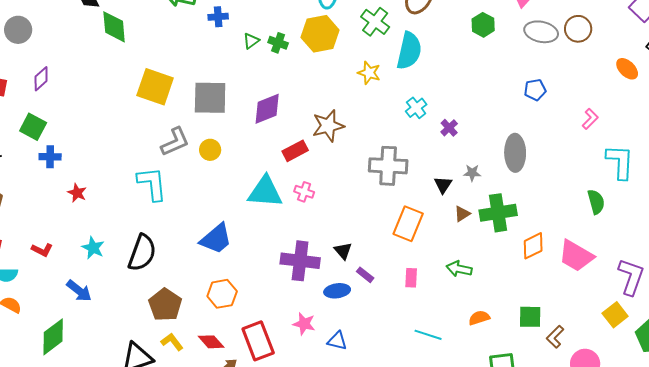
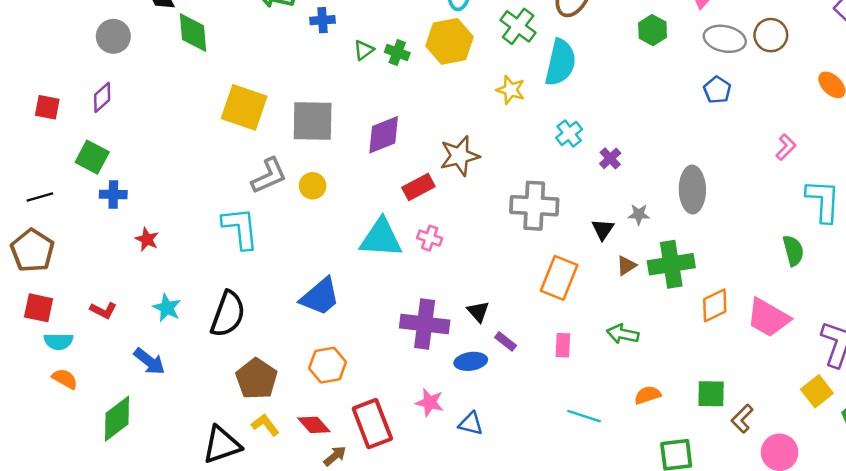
gray circle: (18, 30) -> (113, 36), moved
blue pentagon: (535, 90) -> (717, 90), moved, turned -30

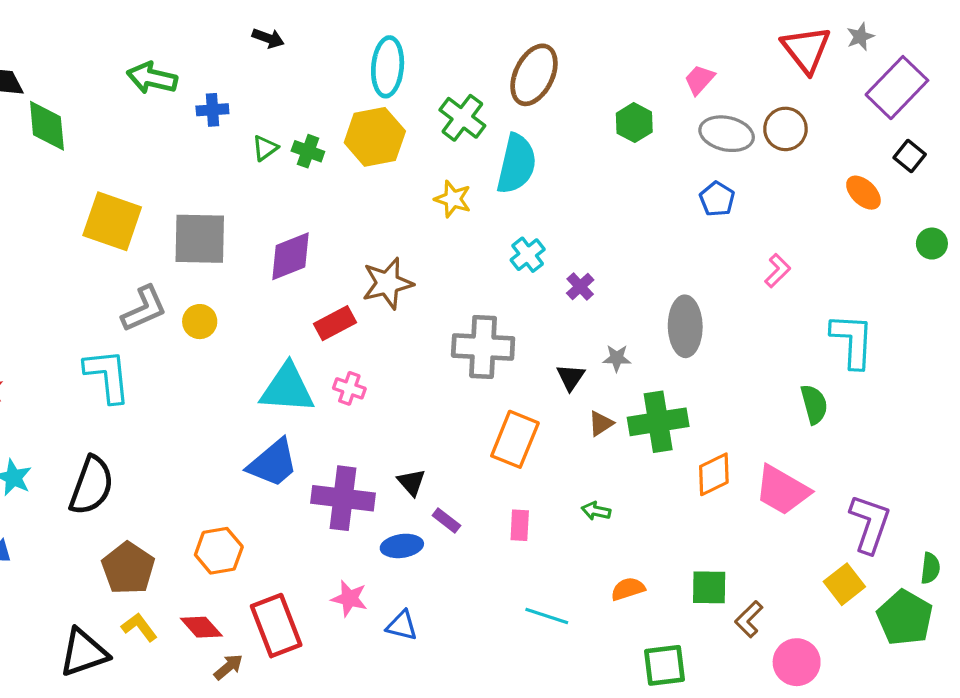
pink L-shape: (786, 147) -> (778, 271), moved
blue trapezoid: (320, 297) -> (273, 463), moved
green arrow: (623, 334) -> (596, 511), size x0.7

